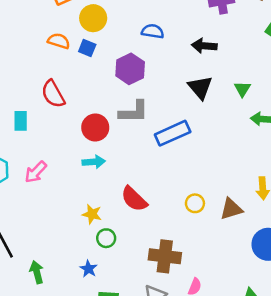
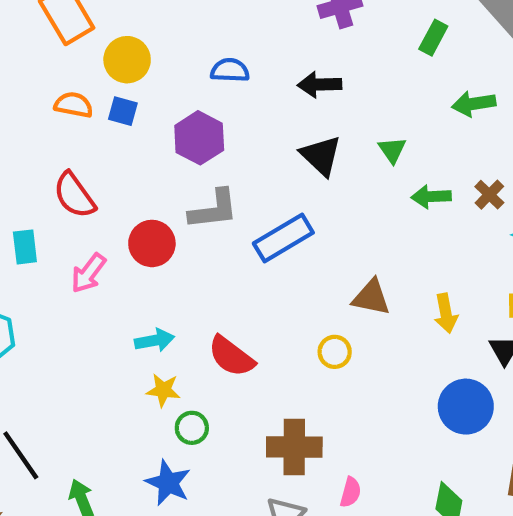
cyan arrow: (94, 162) -> (154, 340), moved
pink arrow: (36, 172) -> (88, 273), moved
brown triangle: (231, 209) -> (371, 297), moved, turned 35
blue star: (89, 269) -> (168, 483), size x1.5

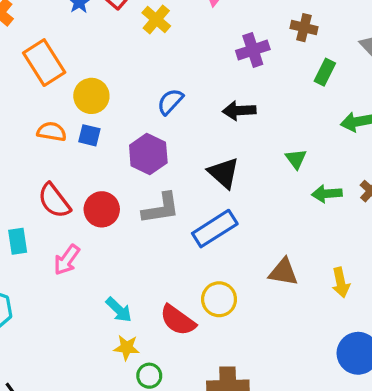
blue semicircle: (230, 70) -> (170, 102), turned -48
black triangle: (321, 156) -> (224, 173), moved
red circle: (152, 243) -> (102, 209), moved
cyan arrow: (154, 340) -> (119, 310), turned 56
yellow circle: (335, 352) -> (219, 299), moved, size x1.4

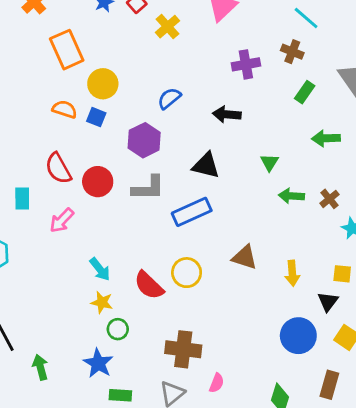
black triangle: (224, 173) -> (206, 165), turned -36

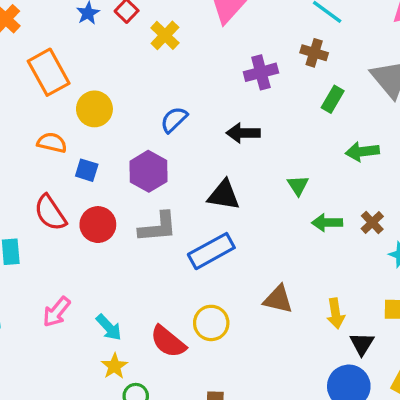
blue square: (96, 117) -> (87, 170), moved
pink arrow: (62, 220) -> (57, 312), moved
yellow star: (102, 302) -> (114, 366), turned 30
black triangle: (328, 302) -> (362, 344), moved

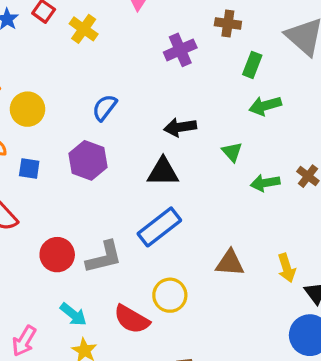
black arrow: (243, 133) -> (180, 127), moved
green arrow: (362, 152) -> (265, 106), moved
red circle: (98, 225) -> (57, 255), moved
gray L-shape: (158, 227) -> (104, 257), moved
pink arrow: (57, 312) -> (24, 341), moved

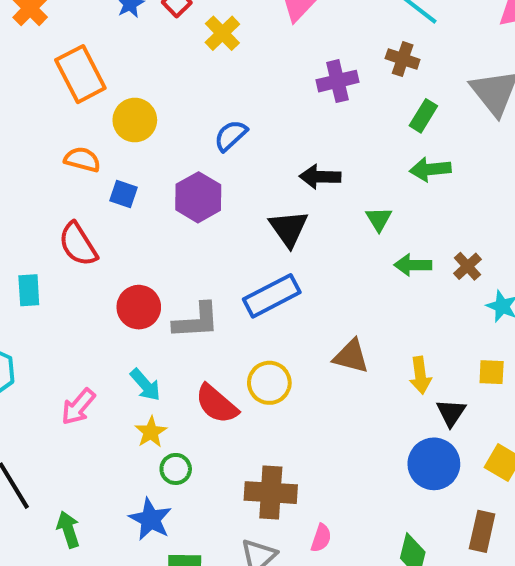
black triangle: (163, 172) -> (289, 228), turned 44

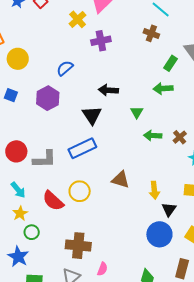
yellow cross: (222, 33) -> (78, 19), moved
purple cross: (337, 81) -> (101, 41), moved
green rectangle: (423, 116) -> (171, 63), moved

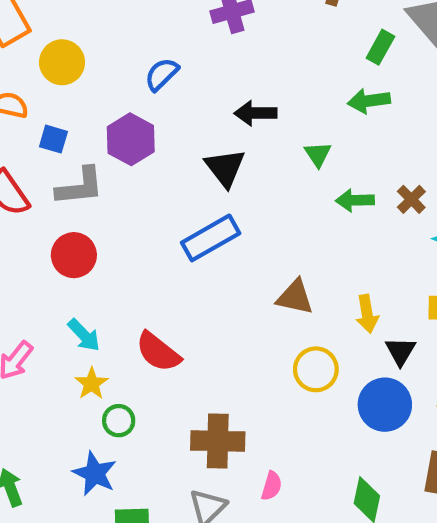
gray L-shape: (45, 159) -> (80, 187), moved
yellow circle: (80, 191) -> (316, 369), moved

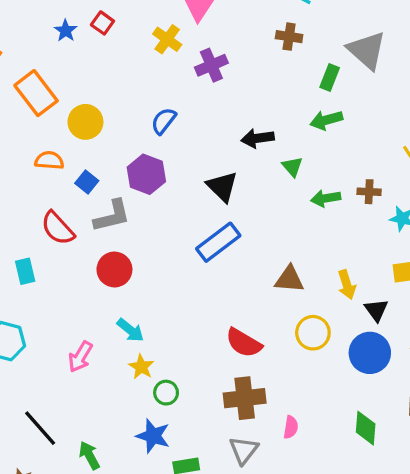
black arrow: (255, 113) -> (258, 138), moved
blue square: (53, 139) -> (87, 182), turned 30
brown cross: (411, 199) -> (369, 192), turned -35
red semicircle: (158, 352) -> (244, 343), moved

